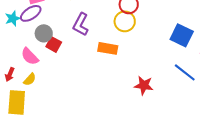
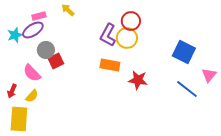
purple L-shape: (81, 24) -> (108, 35), moved
red square: (54, 44) -> (56, 61), turned 35
red star: (144, 85) -> (138, 80), moved

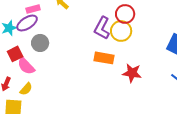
red square: (56, 61) -> (15, 54), moved

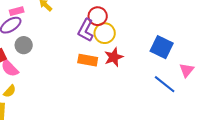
red circle: (125, 14) -> (98, 16), moved
red star: (132, 73) -> (114, 57), moved, turned -30

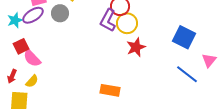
gray circle: (24, 45) -> (60, 13), moved
orange rectangle: (88, 60) -> (110, 90), moved

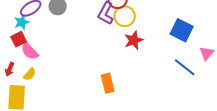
cyan star: (15, 20) -> (22, 22), moved
orange rectangle: (110, 90) -> (108, 83), turned 66

